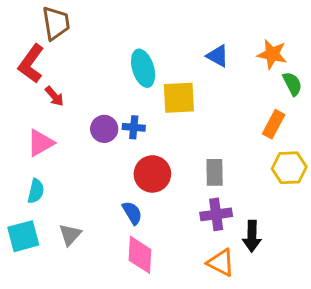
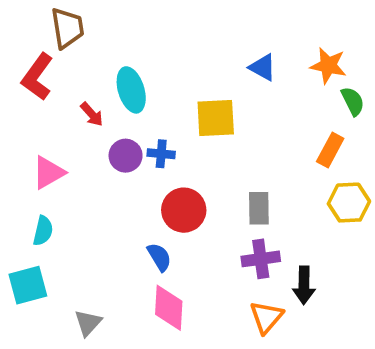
cyan ellipse: (143, 68) -> (131, 90), moved
red arrow: (54, 96) -> (92, 114), moved
gray triangle: (70, 235) -> (88, 323), moved
orange triangle: (221, 263) -> (266, 317), turned 44

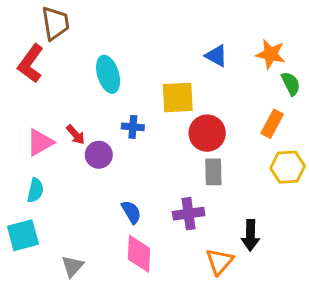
red arrow: (92, 114) -> (76, 135), moved
purple circle: (126, 156) -> (99, 155), moved
red circle: (184, 210) -> (207, 133), moved
purple cross: (261, 259) -> (189, 214), moved

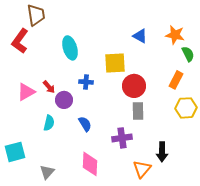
cyan semicircle: (35, 190) -> (49, 123), moved
blue semicircle: (131, 212) -> (85, 124), moved

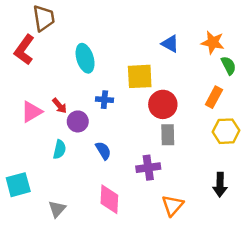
black arrow: (162, 152) -> (220, 185), moved

